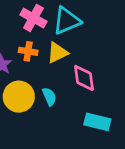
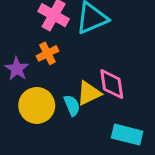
orange cross: (28, 51) -> (47, 53), turned -36
yellow triangle: (57, 53) -> (89, 93), moved

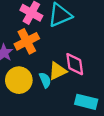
orange cross: (47, 53) -> (27, 41), size x1.5

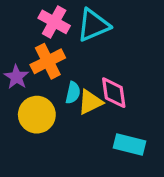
cyan semicircle: (45, 80) -> (73, 93), moved, turned 35

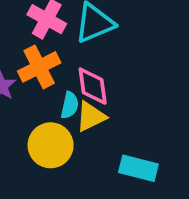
pink diamond: (114, 93) -> (93, 86), moved
yellow circle: (37, 115) -> (51, 145), moved

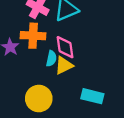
orange cross: (39, 67) -> (33, 36), turned 30
yellow circle: (51, 145) -> (39, 99), moved

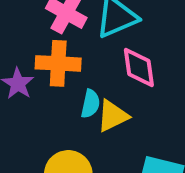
pink diamond: (65, 47) -> (139, 67), moved

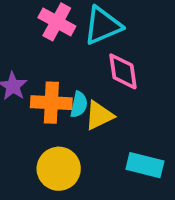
orange cross: (58, 63) -> (51, 103), moved

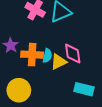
pink diamond: (123, 71) -> (73, 54), moved
yellow circle: (59, 169) -> (19, 90), moved

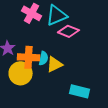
pink diamond: (73, 54) -> (69, 31), moved, turned -60
yellow circle: (19, 90) -> (21, 73), moved

